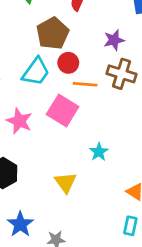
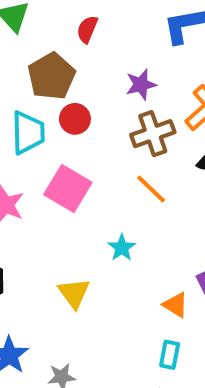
cyan trapezoid: (36, 72) -> (28, 133), turned -36
brown cross: (122, 74) -> (153, 134), turned -36
orange line: (85, 84) -> (151, 189), moved, turned 40

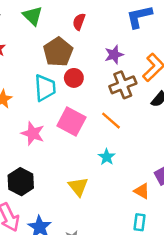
orange line: (151, 189) -> (111, 121), moved

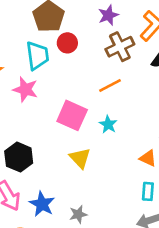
pink square: (71, 121) -> (72, 115), moved
orange line: (111, 121) -> (110, 86), turned -65
pink star: (33, 133) -> (25, 89), moved

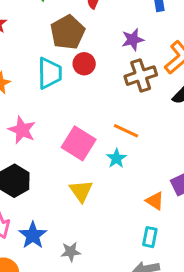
orange line: (110, 86) -> (126, 131), moved, turned 45
pink star: (25, 89) -> (22, 130), moved

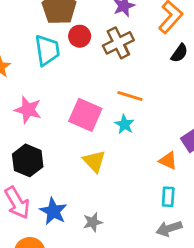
brown cross: (141, 76) -> (118, 43), moved

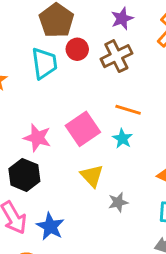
pink star: (28, 110) -> (37, 138), moved
pink square: (85, 115) -> (83, 129), turned 32
gray star: (93, 222) -> (118, 202), moved

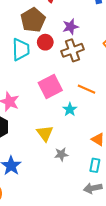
purple star: (122, 19) -> (70, 27), moved
orange line: (128, 110) -> (87, 89), moved
pink square: (83, 129) -> (50, 86), moved

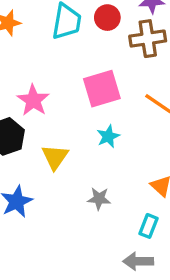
cyan star: (70, 109) -> (108, 136), moved
yellow triangle: (45, 133) -> (55, 157), moved

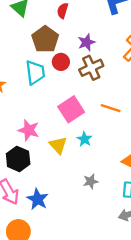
yellow triangle: (55, 157) -> (58, 145), moved

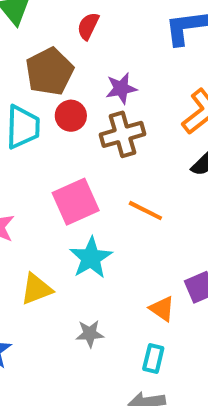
cyan star: (85, 139) -> (91, 258), size x1.5
yellow triangle: (58, 145) -> (36, 289), moved, turned 42

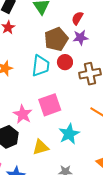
purple star: (121, 88) -> (80, 38), moved
pink square: (76, 202) -> (50, 105), moved

